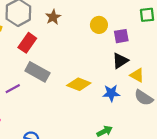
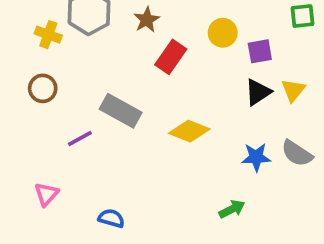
red rectangle: (27, 43) -> (171, 57), moved
yellow triangle: (137, 75) -> (293, 90), moved, turned 40
blue star: (111, 93) -> (256, 157), moved

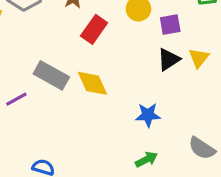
yellow diamond: (189, 131) -> (92, 83), moved, turned 44
gray semicircle: (297, 153) -> (202, 148), moved
blue star: (256, 157) -> (148, 115), moved

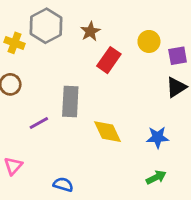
gray rectangle: (51, 75) -> (70, 102), turned 64
yellow diamond: (92, 83) -> (107, 132), moved

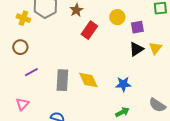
gray rectangle: (70, 102) -> (62, 80), moved
purple line: (39, 123) -> (31, 72), moved

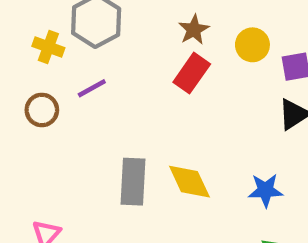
brown star: (76, 10) -> (194, 30), moved
purple line: (31, 72) -> (92, 88), moved

